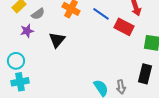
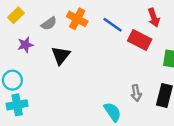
gray semicircle: (38, 14) -> (49, 24), moved
gray arrow: (121, 87) -> (136, 93), moved

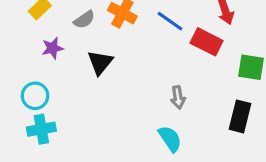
gray arrow: (136, 93) -> (178, 97), moved

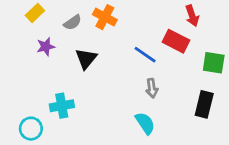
blue line: (170, 21) -> (145, 55), moved
cyan circle: (35, 96) -> (31, 129), moved
cyan cross: (41, 129) -> (62, 106), moved

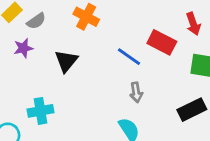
red arrow: (192, 16) -> (193, 24), moved
gray semicircle: (73, 22) -> (36, 21), moved
black rectangle: (204, 104) -> (192, 110), turned 50

